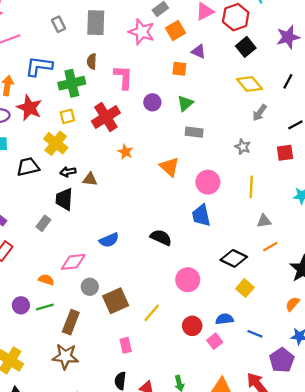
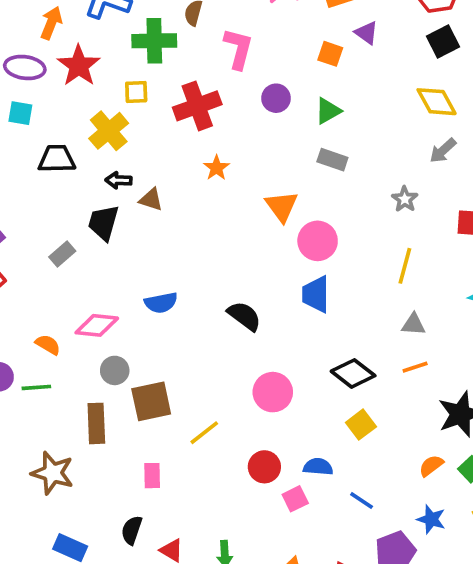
pink circle: (208, 182) -> (318, 241), moved
brown rectangle: (71, 322) -> (96, 423), moved, turned -35

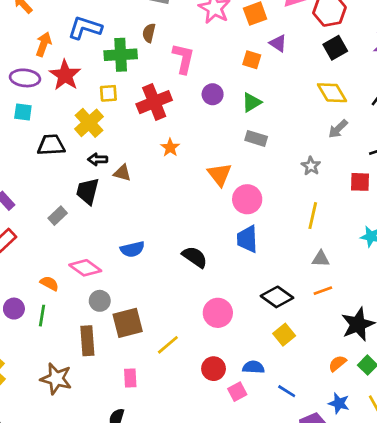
pink diamond: (97, 325) -> (85, 268), turned 32
green line: (36, 387) -> (42, 316), turned -75

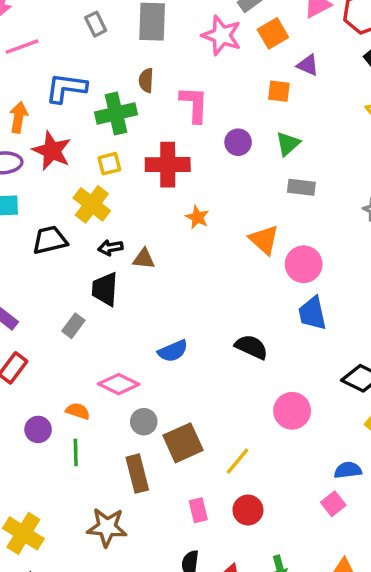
red cross: (154, 102) -> (168, 165), turned 32
purple circle: (14, 309) -> (38, 429), moved
red circle: (214, 369) -> (248, 510), moved

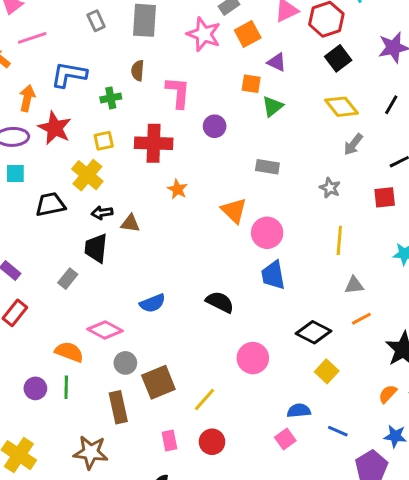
green cross: (116, 113) -> (111, 98), size x0.6
green triangle: (288, 144) -> (273, 106), moved
orange semicircle: (78, 411) -> (69, 352), size x1.4
purple circle: (38, 429) -> (35, 388), moved

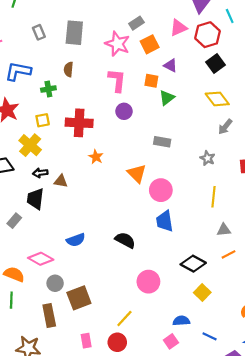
pink L-shape: (178, 92) -> (117, 80), moved
yellow line: (205, 400) -> (124, 319), moved

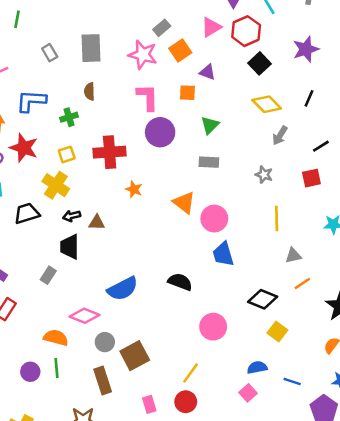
green triangle: (167, 98) -> (210, 125), moved
purple circle: (124, 111) -> (160, 132), size x1.5
blue semicircle: (76, 240) -> (123, 289), size x1.4

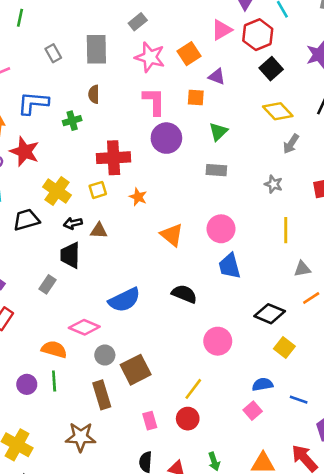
gray rectangle: (162, 28) -> (138, 22), moved
yellow square: (67, 154) -> (98, 190), moved
orange triangle: (184, 202) -> (172, 235), moved

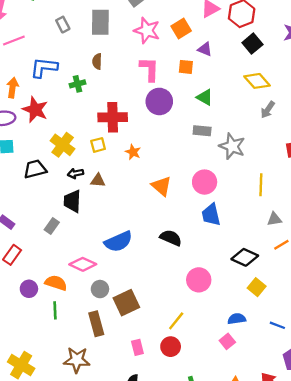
green triangle: (218, 132) -> (205, 97), turned -48
gray star: (273, 184) -> (232, 146), moved, size x1.6
purple circle: (27, 384) -> (29, 289), moved
blue line: (299, 400) -> (277, 325), moved

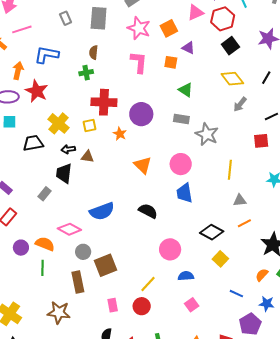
green cross: (77, 84) -> (86, 73), moved
purple circle: (159, 101) -> (141, 114), moved
blue semicircle: (237, 319) -> (186, 276), moved

